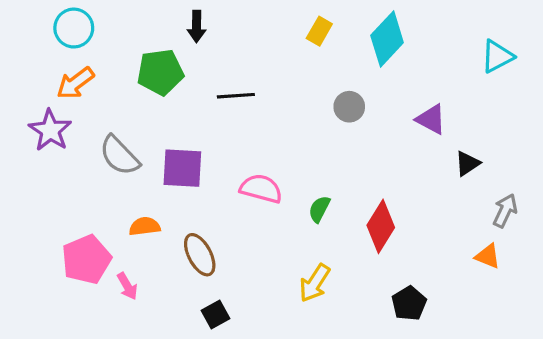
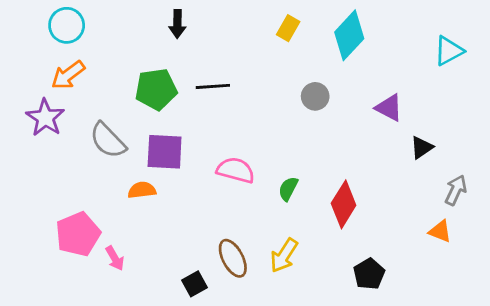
green pentagon: (160, 72) -> (156, 89), moved
orange semicircle: (145, 226) -> (142, 190), moved
brown ellipse: (200, 255) -> (233, 258), moved

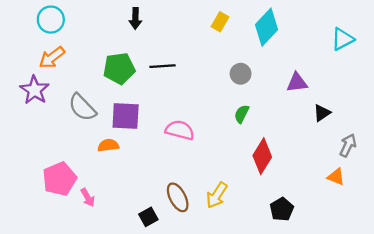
purple triangle: (389, 108) -> (297, 82), turned -35
green semicircle: (288, 189) -> (242, 114), moved

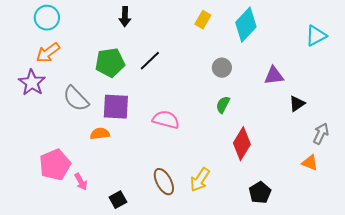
black line: (162, 66) -> (150, 61), turned -40
black square: (148, 217) -> (118, 200), moved

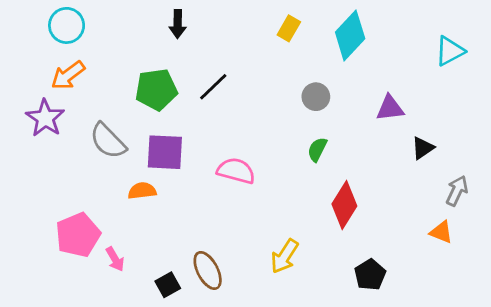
brown ellipse: (164, 182) -> (208, 270), moved

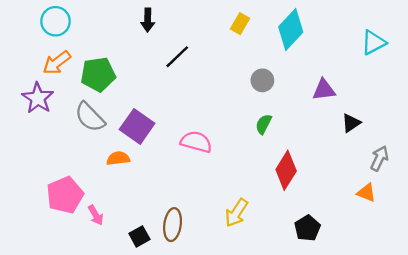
black line: (213, 87) -> (177, 57), moved
green pentagon: (156, 90) -> (98, 74), moved
purple square: (165, 152) -> (137, 126), turned 32
brown ellipse: (208, 270) -> (173, 225), turned 36

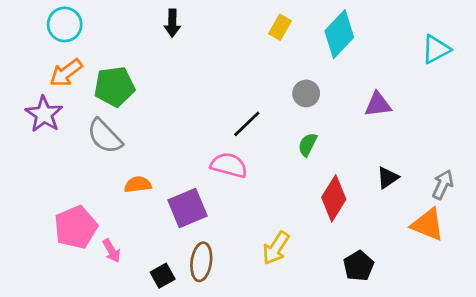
black line: (177, 57) -> (247, 124), moved
black triangle: (351, 123) -> (388, 178), moved
purple square: (137, 126) -> (187, 208), moved, turned 32
orange triangle: (366, 193) -> (428, 225), size x1.5

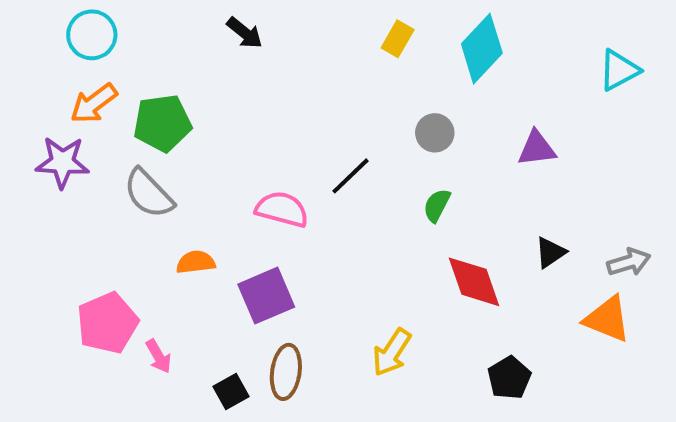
black arrow: (172, 23) -> (245, 33), turned -52
purple star: (44, 114) -> (62, 162), turned -30
pink semicircle: (229, 165) -> (282, 209), moved
gray arrow: (443, 185) -> (629, 262), turned 48
red diamond: (334, 198) -> (474, 282), turned -51

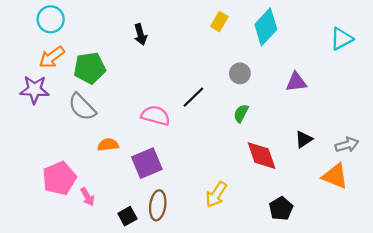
black arrow: (245, 33) -> (140, 34), moved, turned 36

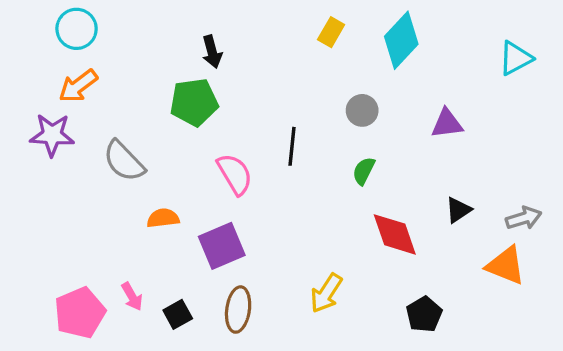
green pentagon: (90, 68) -> (194, 102), moved
black line: (193, 97) -> (292, 146), turned -40
pink semicircle: (156, 116) -> (235, 174), turned 44
pink pentagon: (59, 178) -> (80, 313), moved
black square: (127, 216) -> (178, 314), moved

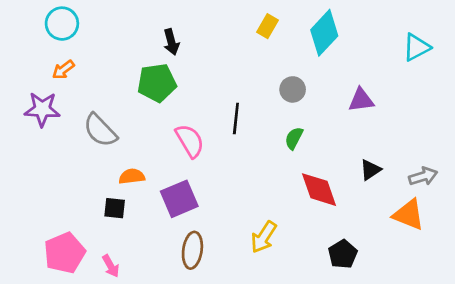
orange arrow: (78, 86) -> (63, 70), size x0.7
pink arrow: (132, 296) -> (111, 266), moved
black square: (178, 314) -> (115, 208), moved, turned 35

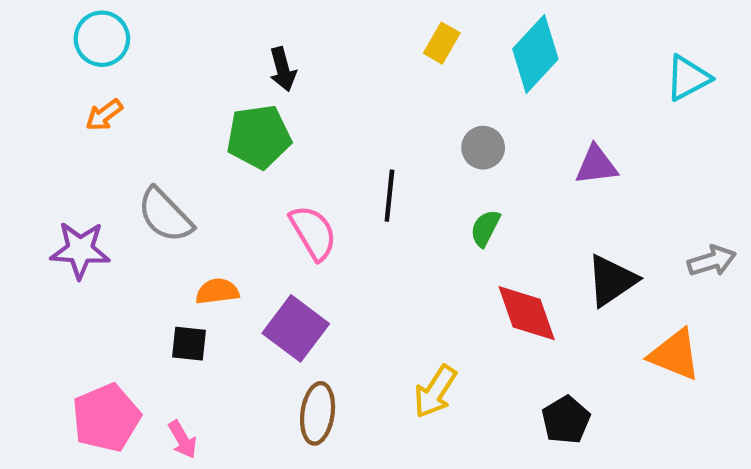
purple star: (42, 109) -> (80, 250), moved
black triangle: (370, 170) -> (612, 281), size x1.5
gray arrow: (423, 176) -> (712, 261), moved
purple square: (179, 199) -> (296, 328), turned -30

